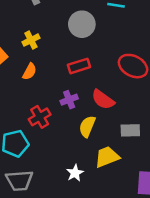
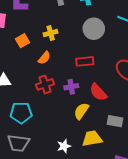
red cross: (40, 117) -> (45, 84), moved

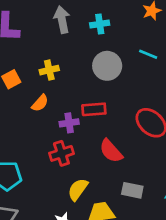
red cross: (45, 84) -> (61, 153), moved
purple cross: (71, 87) -> (69, 123), moved
yellow semicircle: (81, 111) -> (78, 189), moved

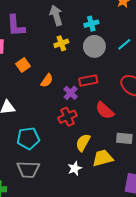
cyan cross: (100, 24) -> (91, 24), moved
cyan line: (148, 54) -> (124, 44), moved, turned -56
yellow cross: (49, 70) -> (61, 43), moved
purple cross: (69, 123) -> (71, 93), turned -32

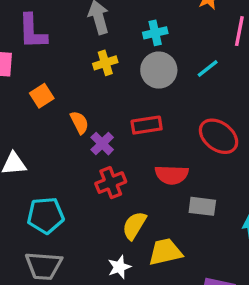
orange semicircle: (47, 81) -> (79, 122), turned -64
purple cross: (71, 93) -> (102, 144), moved
red semicircle: (105, 110) -> (172, 175), turned -42
gray rectangle: (124, 138) -> (202, 206), moved

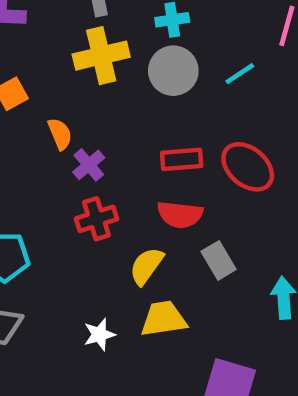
yellow cross: (105, 63) -> (101, 56), size x1.6
red rectangle: (147, 125) -> (182, 159), moved
gray rectangle: (202, 206) -> (219, 260), turned 48
yellow semicircle: (134, 226) -> (146, 266), moved

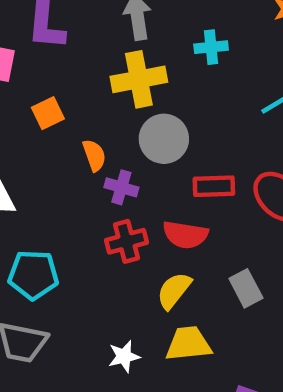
gray circle: (173, 71) -> (164, 139), moved
purple cross: (89, 165) -> (121, 187), turned -36
red semicircle: (180, 214) -> (185, 235), moved

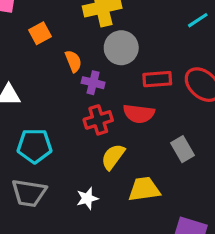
yellow semicircle: (174, 291) -> (113, 157), moved
white star: (124, 356) -> (87, 198), moved

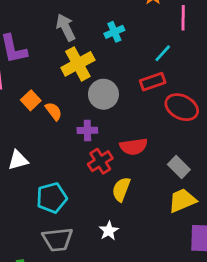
orange semicircle: (73, 61) -> (54, 111), moved
red rectangle: (157, 79) -> (153, 82), moved
yellow trapezoid: (144, 189) -> (182, 200), moved

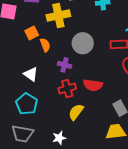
yellow cross: (78, 64) -> (58, 16), moved
white triangle: (18, 160) -> (31, 74), moved, turned 35
cyan pentagon: (52, 198) -> (27, 104), turned 30

